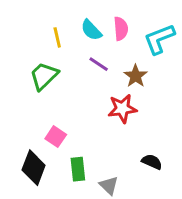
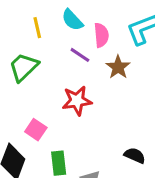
pink semicircle: (121, 29) -> (101, 35), moved
red star: (122, 108) -> (77, 101), moved

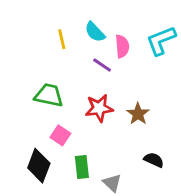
green trapezoid: (24, 67) -> (49, 95), moved, turned 56
brown star: (118, 67) -> (138, 114), moved

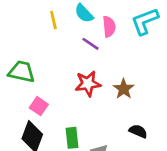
green trapezoid: (49, 95) -> (22, 72), moved
pink square: (60, 135) -> (39, 106), moved

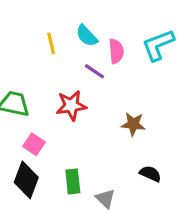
red star: (88, 84) -> (71, 105), moved
brown star: (124, 89) -> (133, 124), turned -30

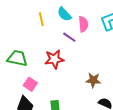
brown star: (133, 124) -> (93, 80), moved

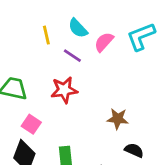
pink semicircle: (83, 24) -> (104, 42), turned -133
purple line: (69, 37) -> (72, 56), moved

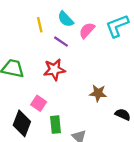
pink square: (31, 124) -> (39, 103), moved
black semicircle: (134, 150) -> (123, 114), moved

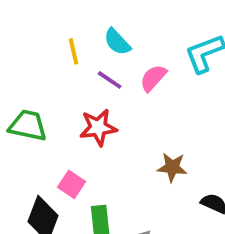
pink semicircle: (87, 30) -> (153, 78), moved

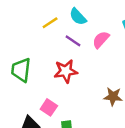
yellow line: (73, 51) -> (50, 23), turned 70
green trapezoid: (28, 125) -> (21, 70), turned -95

